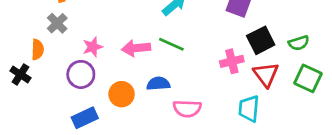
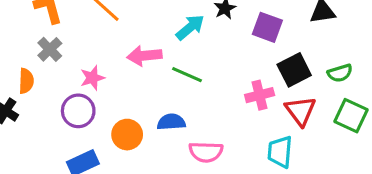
pink arrow: (136, 48) -> (144, 56), moved

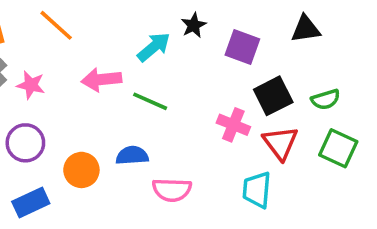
pink star: (92, 78) -> (31, 85), moved, turned 30
pink cross: (260, 95) -> (233, 125), turned 36

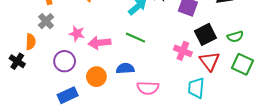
pink arrow: (101, 80) -> (100, 43), moved
pink star: (31, 85) -> (77, 33), moved

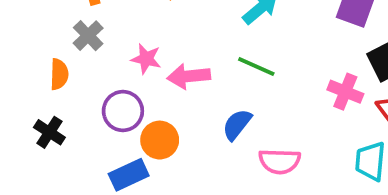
black cross: (17, 61) -> (49, 132), moved
blue semicircle: (125, 68) -> (237, 125), turned -48
orange circle: (96, 77) -> (160, 140), moved

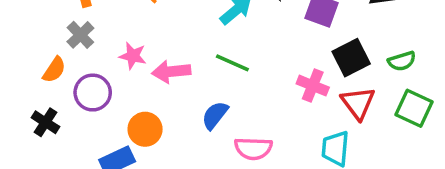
orange semicircle: (59, 74) -> (54, 70), turned 32
purple circle: (123, 111) -> (93, 93), moved

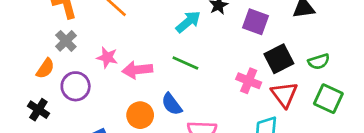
blue semicircle: (215, 115) -> (172, 104), turned -75
orange circle: (145, 129) -> (140, 115), moved

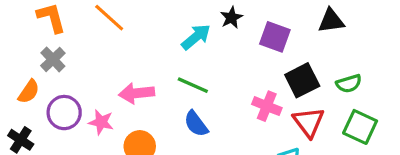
pink star: (107, 57) -> (101, 122), moved
blue semicircle: (172, 104) -> (196, 124), moved

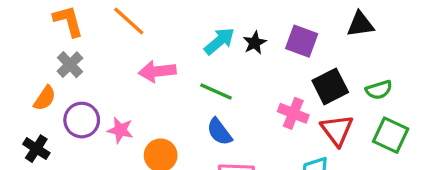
black star: (231, 18) -> (255, 43), moved
pink arrow: (137, 93) -> (157, 71), moved

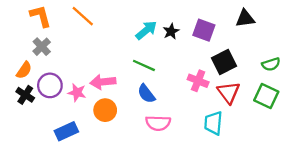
pink arrow: (157, 71) -> (103, 82), moved
green semicircle: (379, 90) -> (271, 64), moved
black cross: (36, 149) -> (25, 95), moved

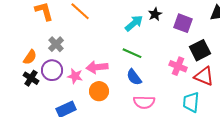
black star: (171, 31) -> (155, 14), moved
gray cross: (42, 47) -> (56, 44), moved
red triangle: (229, 92) -> (204, 76), turned -30

